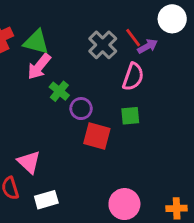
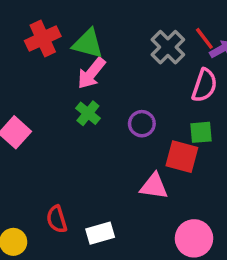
green cross: (59, 91) -> (88, 113), moved
red square: (97, 136) -> (182, 157), moved
pink triangle: (29, 162) -> (154, 186), moved, turned -35

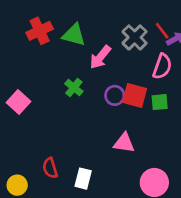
pink arrow: (91, 73) -> (100, 57), moved
red square: (182, 157) -> (135, 95), moved
white rectangle: (100, 233) -> (83, 179), turned -60

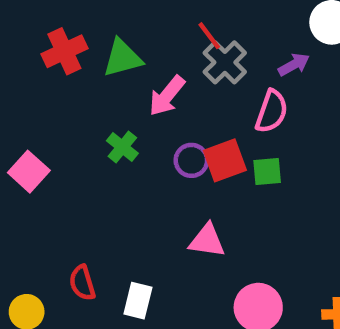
red line: (162, 31) -> (209, 36), moved
green triangle: (74, 35) -> (122, 58), turned -30
red square: (135, 95) -> (225, 160), turned -35

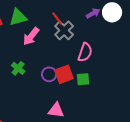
green triangle: (122, 58) -> (18, 17), moved
purple arrow: (294, 65) -> (93, 13), moved
pink arrow: (167, 96) -> (31, 36), moved

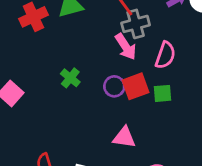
gray cross: (64, 30) -> (136, 24), turned 30
pink arrow: (31, 36) -> (126, 47), moved, turned -72

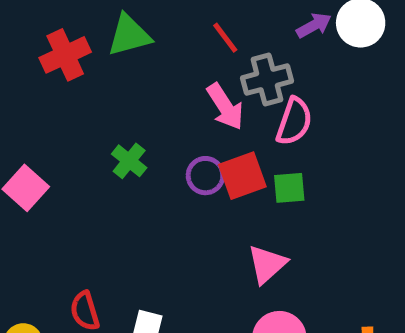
gray cross: (136, 24) -> (267, 80), moved
pink triangle: (124, 137) -> (267, 264), moved, turned -50

